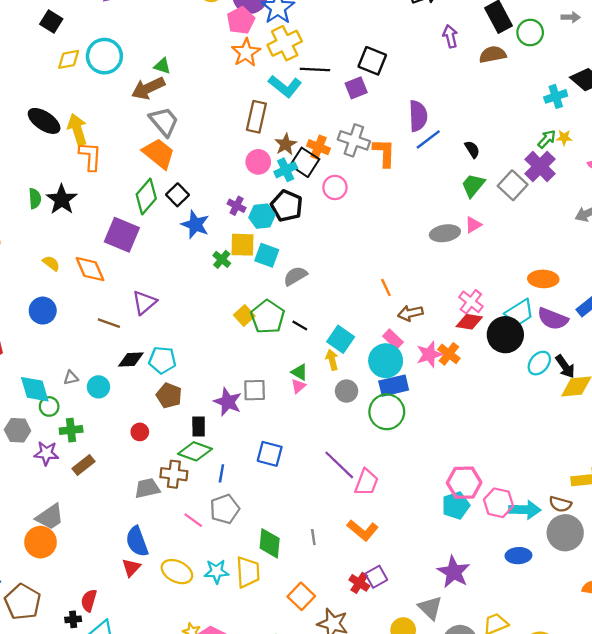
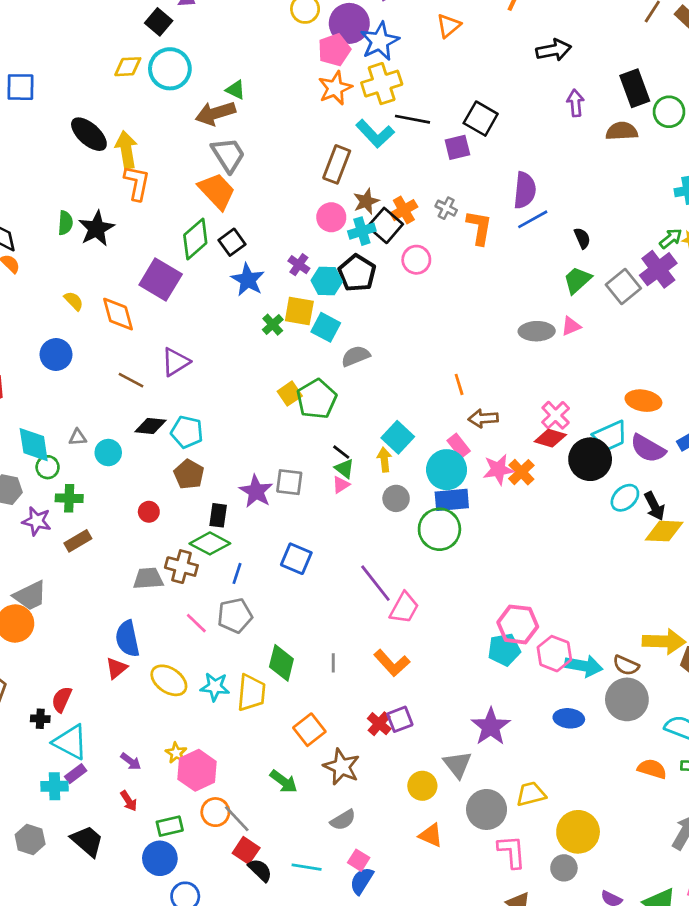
black square: (51, 21) -> (159, 22), moved
gray cross: (354, 140) -> (446, 208), size x0.6
orange cross: (318, 147) -> (404, 210), turned 30
black line: (300, 326) -> (341, 452), moved

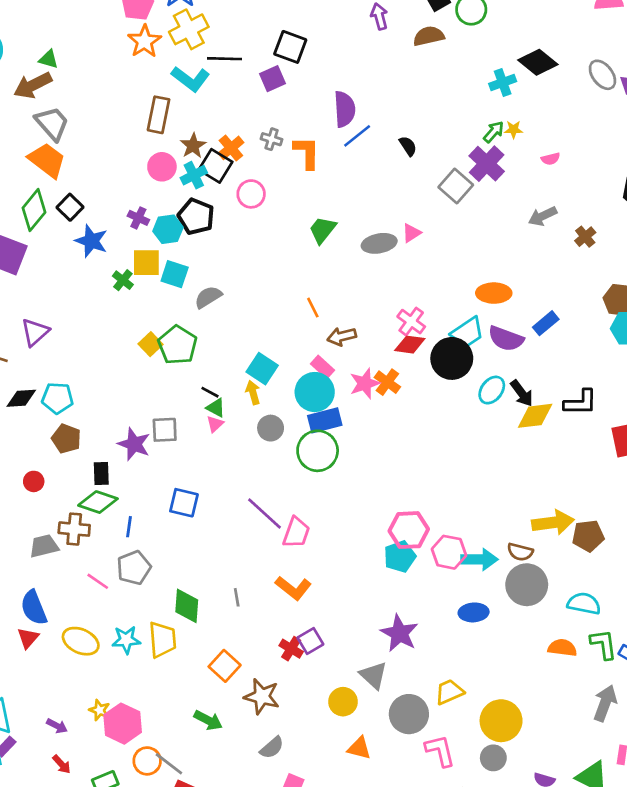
green trapezoid: (577, 280) -> (322, 230), moved

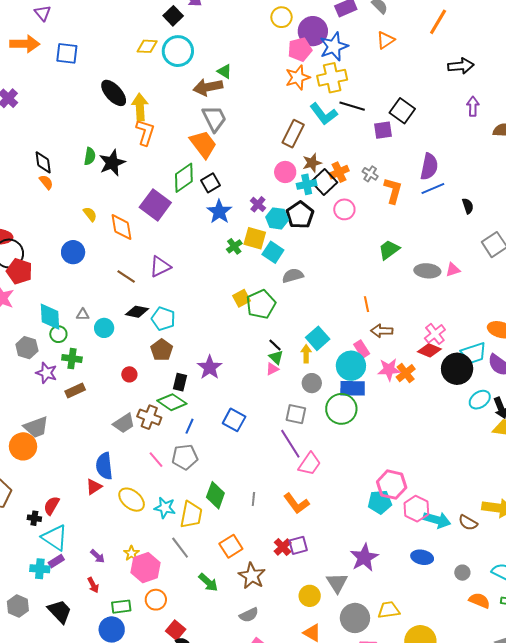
gray square: (165, 430) -> (296, 414), moved
gray trapezoid: (44, 546) -> (124, 423), turned 145
gray circle: (527, 585) -> (462, 573), moved, size x0.5
gray line: (169, 764) -> (180, 548), moved

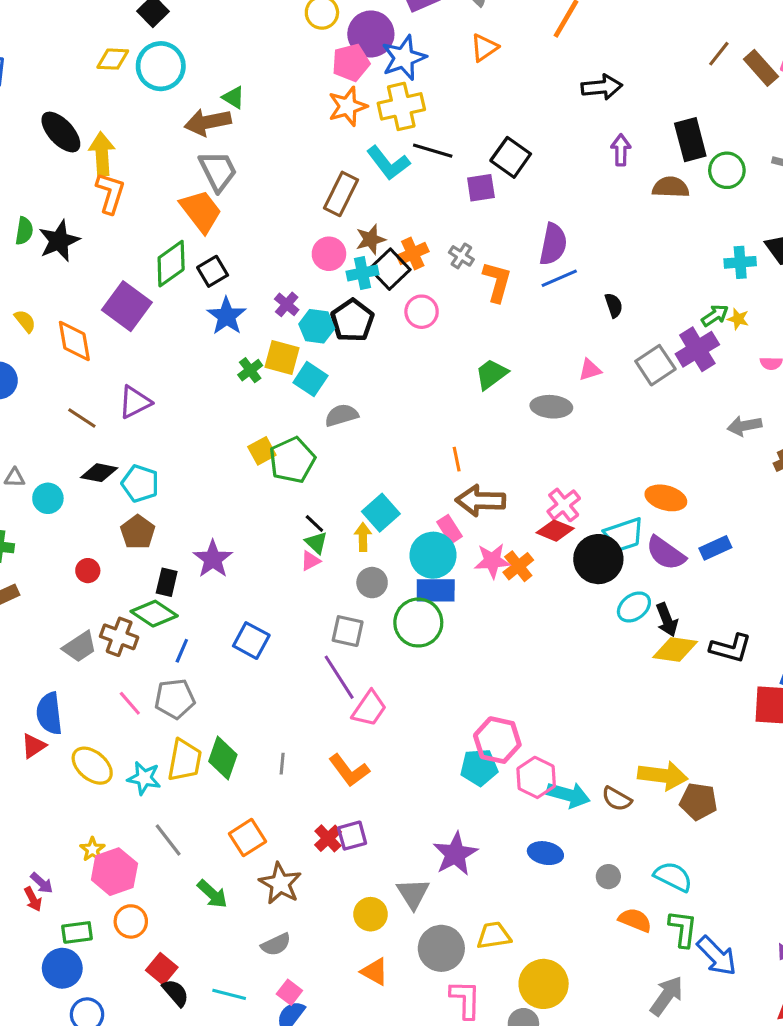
pink triangle: (453, 270) -> (590, 370), moved
brown arrow: (382, 331) -> (481, 501), size x1.4
yellow trapezoid: (191, 515) -> (185, 760), moved
purple arrow: (98, 556) -> (42, 883), moved

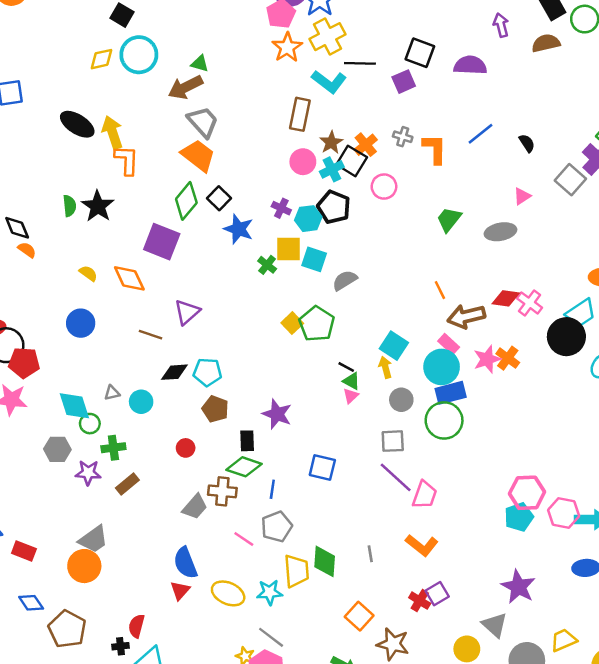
purple semicircle: (553, 244) -> (470, 65), moved, turned -84
red diamond: (555, 531) -> (506, 298), moved
gray line: (168, 840) -> (271, 637), moved

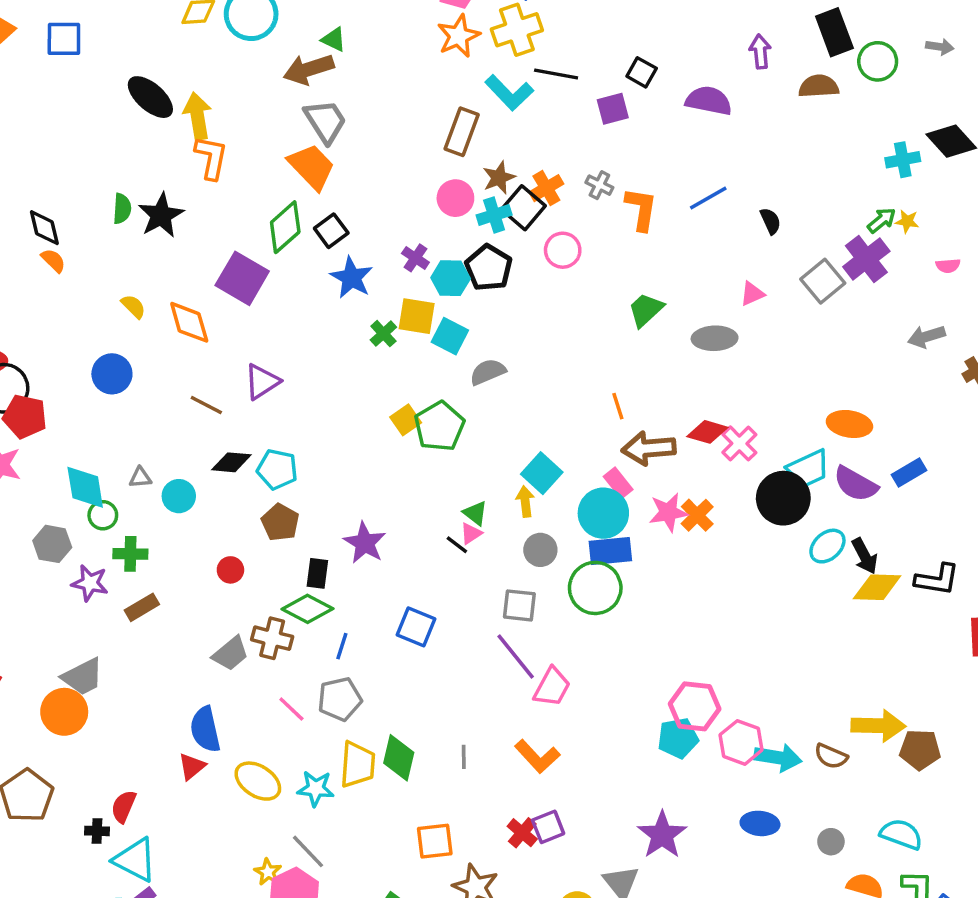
black square: (420, 53) -> (642, 72), size x0.7
black line: (346, 367) -> (457, 545), moved
orange square: (359, 616) -> (435, 841), turned 32

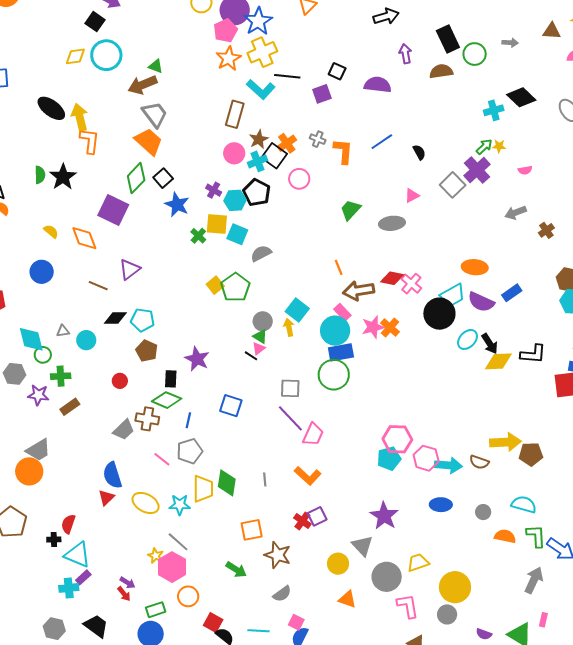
gray circle: (540, 550) -> (263, 321), moved

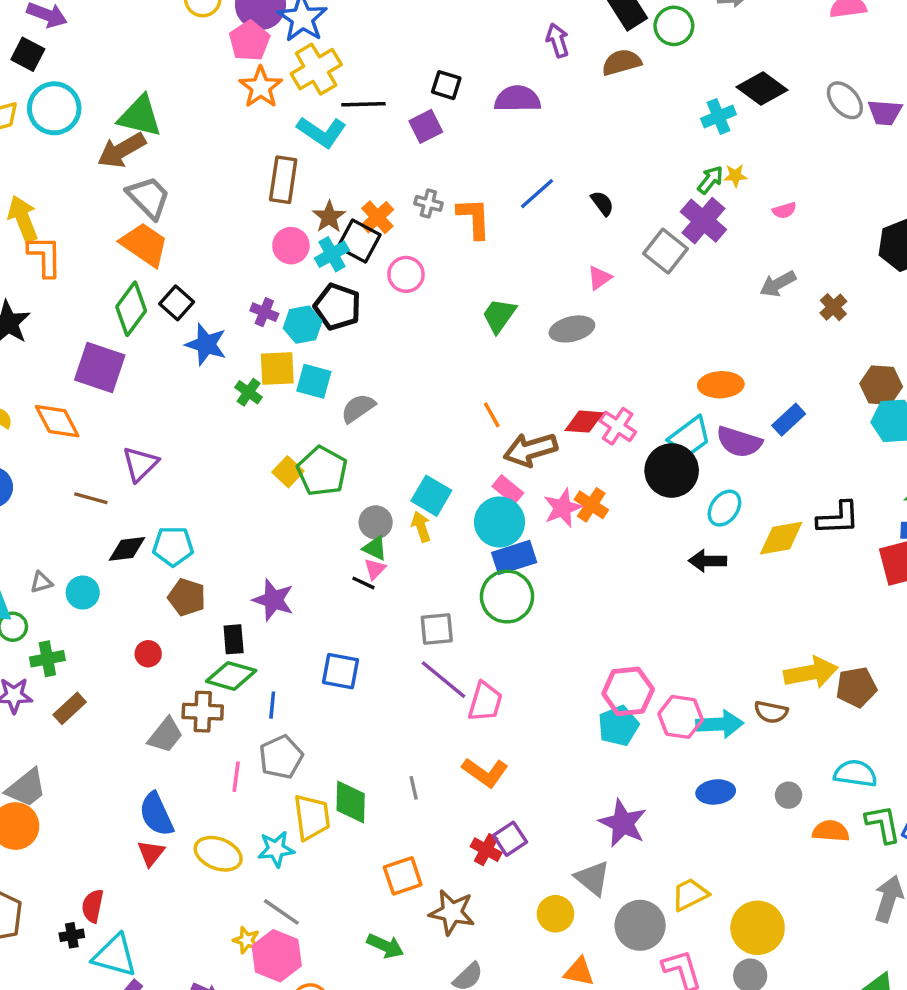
green triangle: (156, 66) -> (140, 116), size x1.8
black arrow: (490, 344) -> (708, 561), moved, turned 130
pink line: (162, 459) -> (236, 777), turned 66

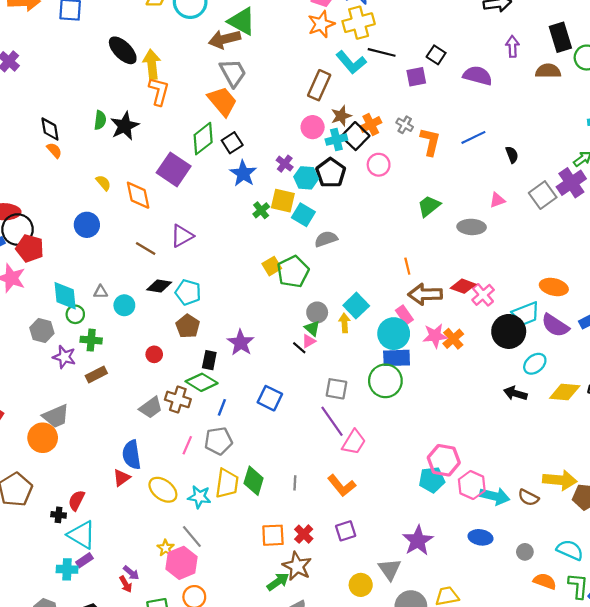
red cross: (486, 850) -> (304, 534), moved
green arrow: (385, 946) -> (278, 582), moved, turned -75

